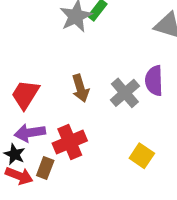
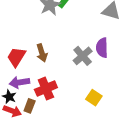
brown arrow: (80, 88) -> (42, 53), moved

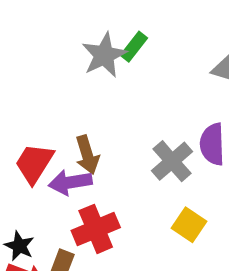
purple arrow: (19, 82) -> (70, 182), moved
yellow square: (94, 98) -> (189, 225), moved

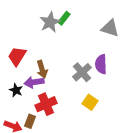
red trapezoid: (34, 163) -> (17, 56), moved
black star: (19, 246) -> (16, 90), moved

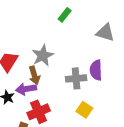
green rectangle: (64, 18) -> (65, 15), moved
gray star: (50, 22) -> (43, 56), moved
gray cross: (82, 72) -> (76, 78), turned 36

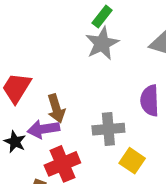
gray star: (43, 56) -> (102, 43), moved
gray cross: (76, 78) -> (108, 129), moved

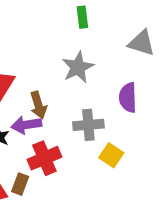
green rectangle: (102, 17) -> (82, 17), turned -45
gray star: (102, 43) -> (78, 67), moved

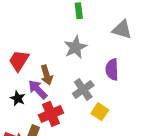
purple arrow: (26, 125) -> (38, 89), turned 55
gray cross: (88, 125) -> (83, 89), turned -30

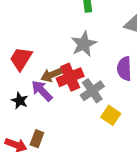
brown arrow: (47, 75) -> (52, 75), turned 84
red cross: (51, 114) -> (70, 77), moved

